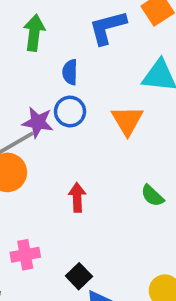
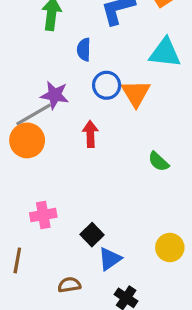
blue circle: (70, 112) -> (107, 85), moved
red arrow: (77, 197) -> (90, 134), moved

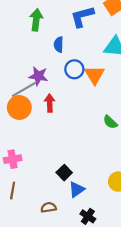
red arrow: (90, 134) -> (50, 103), moved
pink cross: (43, 215) -> (13, 159), moved

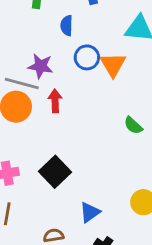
gray line: (24, 89) -> (22, 83), turned 45
black square: (64, 173) -> (55, 172), moved, size x1.5

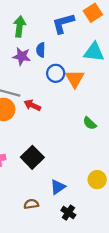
purple star: (41, 66) -> (22, 56), moved
red arrow: (55, 101) -> (32, 105), turned -63

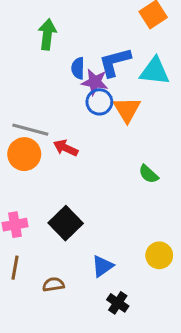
blue L-shape: (63, 23) -> (115, 62), moved
purple star: (22, 56) -> (95, 82), moved
brown semicircle: (31, 204) -> (53, 284), moved

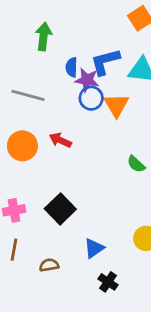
gray line: (30, 130) -> (28, 95), moved

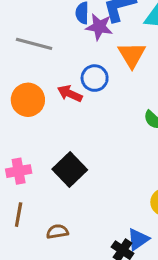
blue circle: (91, 98) -> (95, 78), moved
blue triangle: (94, 248) -> (138, 239), moved

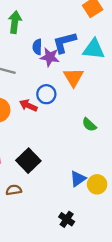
brown semicircle: (57, 232) -> (14, 190), moved
blue triangle: (138, 239) -> (78, 179), moved

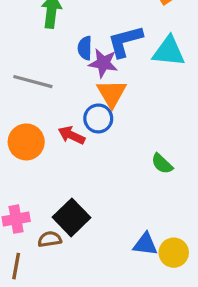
orange triangle: (73, 77) -> (112, 93), moved
blue triangle: (78, 179) -> (145, 244), turned 42
brown semicircle: (14, 190) -> (50, 239), moved

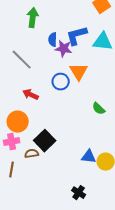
gray line: (33, 82) -> (22, 60), turned 30
orange triangle: (112, 93) -> (79, 72), moved
red arrow: (71, 135) -> (31, 95), moved
orange circle: (26, 142) -> (18, 122), moved

